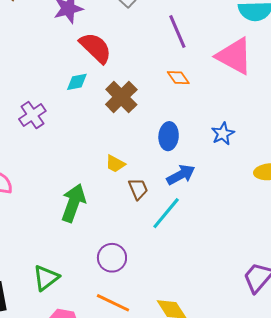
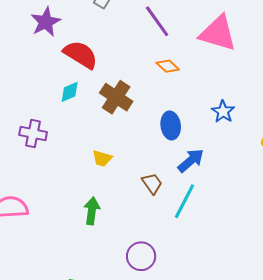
purple cross: (32, 115) -> (33, 134), turned -32
yellow trapezoid: (115, 164) -> (102, 158), moved
green arrow: (73, 203) -> (92, 211), size x0.7

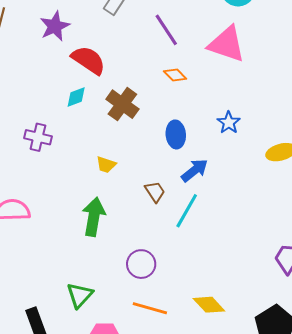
green arrow: (92, 211) -> (94, 217), size x1.4

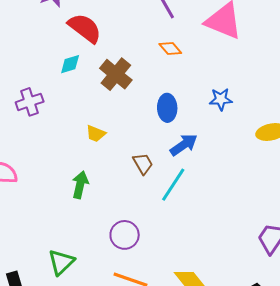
blue star: (229, 123) -> (221, 99), turned 30
purple cross: (38, 137) -> (30, 102), turned -36
green arrow: (94, 217) -> (80, 185), size x0.7

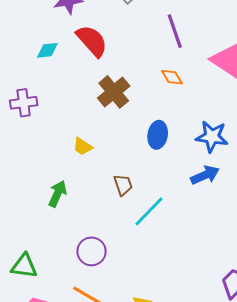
cyan diamond: (70, 64) -> (47, 50), moved
blue star: (221, 99) -> (212, 137), size x1.4
blue arrow: (184, 145) -> (205, 175), moved
green triangle: (61, 262) -> (24, 266), turned 40

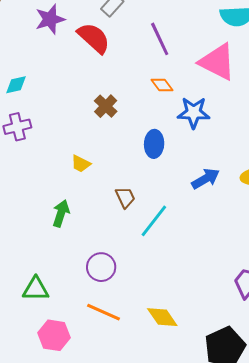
red semicircle: (92, 41) -> (94, 38), moved
cyan diamond: (47, 50) -> (16, 85), moved
brown cross: (114, 92) -> (106, 106), size x0.7
blue star: (212, 137) -> (194, 113), moved

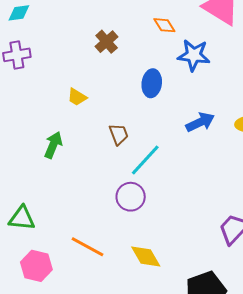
purple circle: (101, 267) -> (131, 197), moved

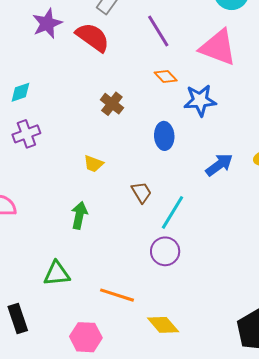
green triangle: (22, 218) -> (57, 274), moved
orange line: (87, 247) -> (117, 295), moved
yellow diamond: (146, 256) -> (163, 325), moved

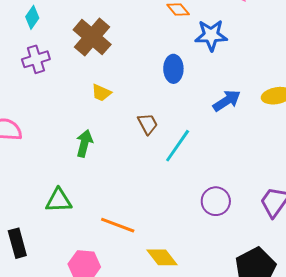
cyan diamond: (20, 92) -> (32, 17), turned -40
brown cross: (112, 104) -> (92, 37), moved, size x1.6
purple circle: (165, 251) -> (216, 201), moved

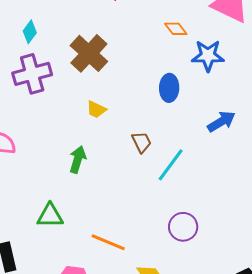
purple cross: (36, 59) -> (32, 74), size x1.4
purple circle: (216, 201) -> (183, 227), moved

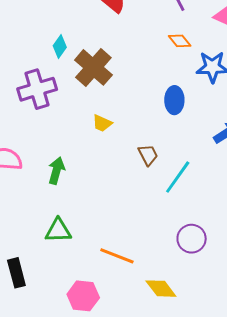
cyan diamond: (30, 32) -> (60, 46), moved
green arrow: (78, 160) -> (56, 171), moved

